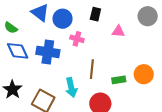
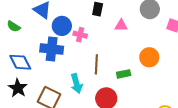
blue circle: (63, 19) -> (62, 26), moved
blue diamond: (18, 51) -> (20, 62), moved
orange circle: (144, 74) -> (149, 57), moved

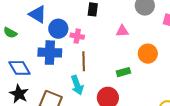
pink triangle: (121, 25) -> (122, 31), moved
brown line: (96, 64) -> (84, 61), moved

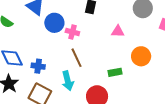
blue cross: (50, 53) -> (38, 66), moved, size x0.6
brown line: (84, 61) -> (76, 58), turned -30

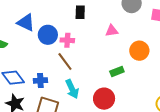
brown line: (76, 58) -> (65, 62), moved

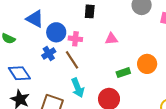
pink triangle: (112, 31) -> (111, 39), moved
orange circle: (139, 51) -> (147, 64), moved
blue cross: (40, 80) -> (49, 53), moved, turned -32

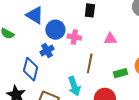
brown line: (72, 60) -> (90, 63), moved, turned 42
blue diamond: (19, 73) -> (31, 69), moved, turned 45

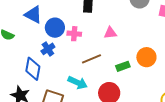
brown line: (90, 63) -> (91, 59), turned 60
cyan arrow: (74, 86) -> (78, 83), turned -42

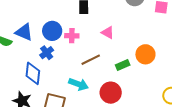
blue triangle: (33, 15) -> (24, 32), moved
pink triangle: (110, 33) -> (108, 33), turned 40

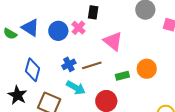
pink triangle: (108, 33) -> (113, 41), size x1.5
pink cross: (72, 36) -> (78, 28), moved, turned 32
blue cross: (47, 53) -> (69, 64), moved

